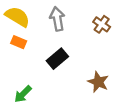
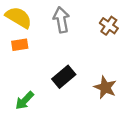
orange rectangle: (19, 42) -> (20, 45), turned -32
black rectangle: (57, 59) -> (64, 77), moved

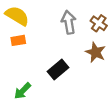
gray arrow: (61, 20) -> (69, 22), moved
brown star: (105, 87) -> (96, 52), moved

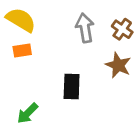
black rectangle: (58, 69) -> (72, 87), turned -48

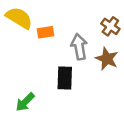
gray arrow: (85, 28) -> (79, 47), moved
orange rectangle: (22, 51) -> (46, 32), moved

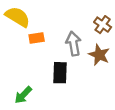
orange rectangle: (46, 32) -> (37, 38), moved

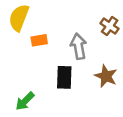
yellow semicircle: (18, 17) -> (19, 18), turned -100
brown star: (99, 55) -> (106, 76), moved

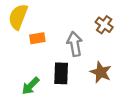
green arrow: (25, 101) -> (31, 86), moved

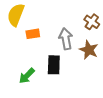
brown star: (101, 72) -> (89, 50), moved

